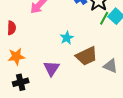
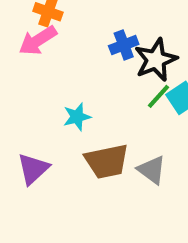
gray triangle: (111, 66) -> (152, 170), moved

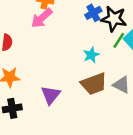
black star: (156, 60) -> (114, 19), turned -30
cyan star: (77, 117) -> (91, 55), moved

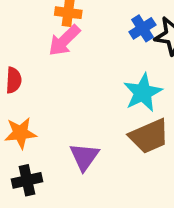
cyan star: (91, 55) -> (143, 93), size x1.5

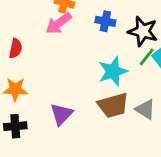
blue cross: (142, 28) -> (105, 21), moved, turned 36

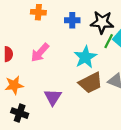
pink arrow: (59, 23) -> (40, 53), moved
black cross: (15, 126) -> (20, 113), turned 35

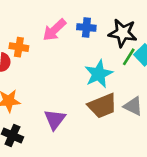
orange cross: (38, 12) -> (19, 47), moved
pink arrow: (40, 53) -> (54, 30), moved

